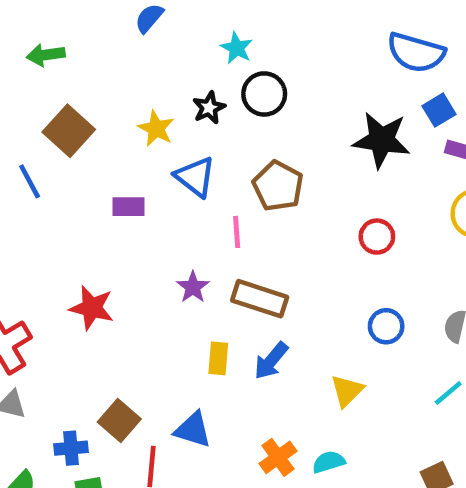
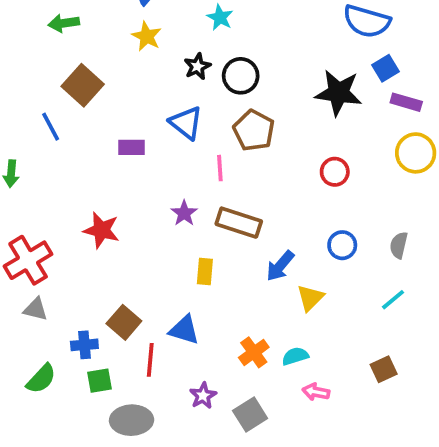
black circle: (264, 94) -> (241, 76), moved
yellow star: (156, 128) -> (147, 36), moved
blue arrow: (271, 361) -> (280, 266), moved

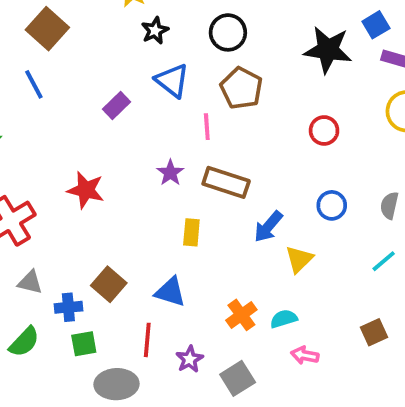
black star: (197, 66) -> (155, 31), moved
brown square: (83, 85) -> (47, 29), moved
purple rectangle: (132, 147) -> (117, 105), turned -44
gray triangle: (36, 309) -> (30, 282), moved
red line: (150, 360) -> (147, 340), moved

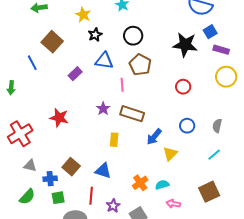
brown square: (47, 29) -> (52, 42), moved
blue triangle: (172, 81) -> (104, 61), turned -30
brown square: (374, 332) -> (209, 192), size x1.5

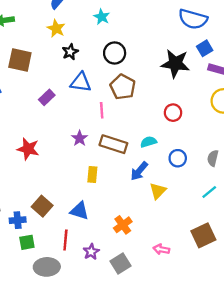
brown square: (52, 42) -> (20, 60), turned -30
cyan semicircle: (162, 185) -> (148, 142), moved

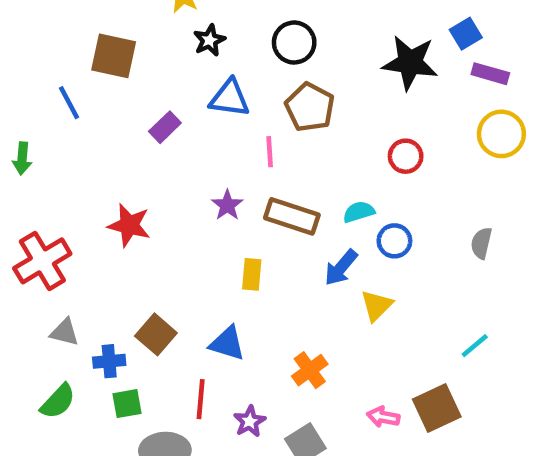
blue circle: (178, 158) -> (394, 241), moved
cyan line: (209, 192) -> (475, 346), moved
brown square: (203, 235) -> (437, 408), moved

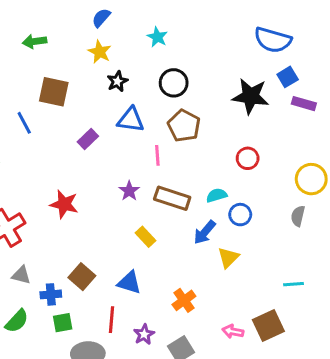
yellow circle: (501, 134) -> (311, 179), moved
yellow rectangle: (252, 274) -> (146, 237), turned -48
cyan line: (475, 346) -> (293, 284), turned 36

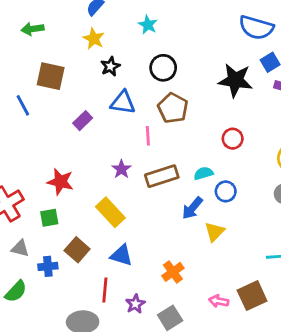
brown rectangle: (172, 198) -> (162, 176), turned -36
yellow rectangle: (146, 237) -> (110, 212), moved, size x1.5
green square: (63, 323) -> (49, 218), moved

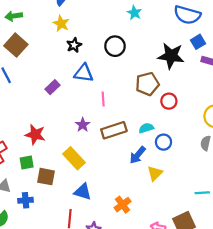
cyan star: (148, 25) -> (134, 13), moved
brown square: (51, 76) -> (16, 45), moved, turned 30
brown pentagon: (173, 108) -> (147, 84), moved, turned 30
brown square: (77, 250) -> (46, 177), moved, turned -30

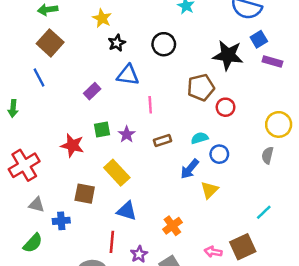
brown rectangle: (114, 130) -> (163, 141), size x0.6
green square: (27, 163) -> (102, 129), moved
cyan line: (202, 193) -> (264, 212), turned -40

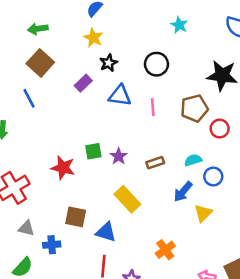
purple rectangle: (92, 91) -> (83, 83), moved
pink line: (150, 105) -> (153, 107), moved
yellow rectangle: (117, 173) -> (127, 199), moved
blue triangle: (127, 211) -> (106, 232), moved

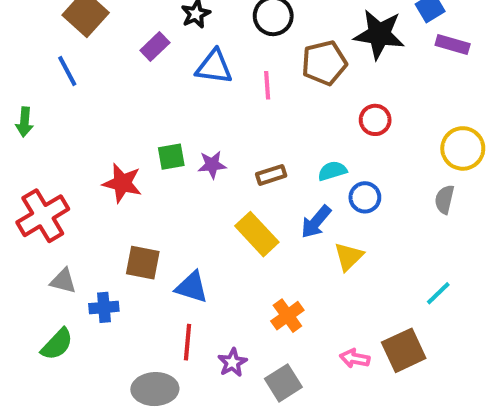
brown pentagon: (194, 108) -> (324, 63), moved
purple star: (119, 156) -> (212, 165), turned 30
yellow rectangle: (127, 199) -> (257, 234), moved

